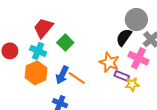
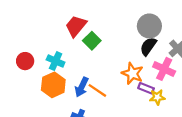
gray circle: (136, 20) -> (149, 26), moved
red trapezoid: (43, 28) -> (76, 26), moved
green square: (65, 43) -> (92, 41), moved

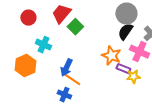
red circle: (25, 61) -> (28, 18), moved
orange hexagon: (53, 85) -> (25, 66), moved
orange line: (97, 90) -> (72, 80), moved

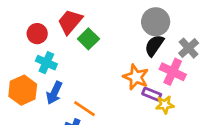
red circle: (28, 18) -> (37, 34), moved
blue arrow: (66, 68) -> (54, 93), moved

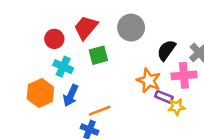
gray circle: (156, 22) -> (131, 28), moved
green square: (88, 39) -> (98, 55), moved, turned 30
pink cross: (173, 72) -> (184, 75), turned -30
orange line: (85, 109) -> (100, 111), turned -55

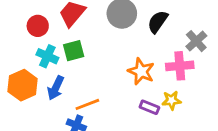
black semicircle: (166, 50) -> (158, 22), moved
green square: (98, 55) -> (74, 51), moved
purple rectangle: (164, 97) -> (149, 107), moved

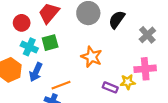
pink cross: (180, 66) -> (145, 69), moved
orange star: (141, 71) -> (92, 57), moved

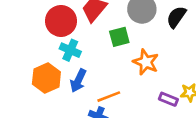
red circle: (22, 23) -> (61, 21), size x1.5
green square: (50, 43) -> (119, 37), moved

